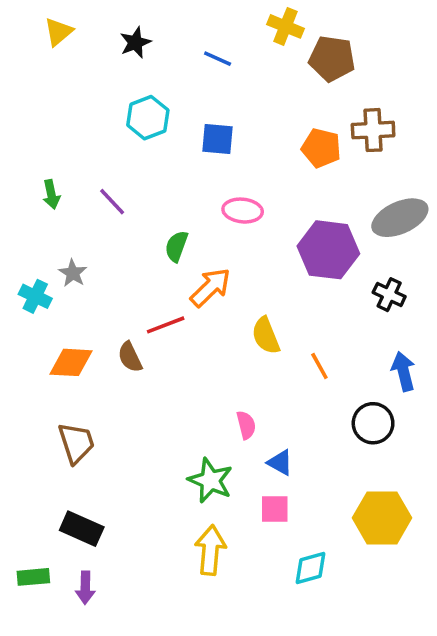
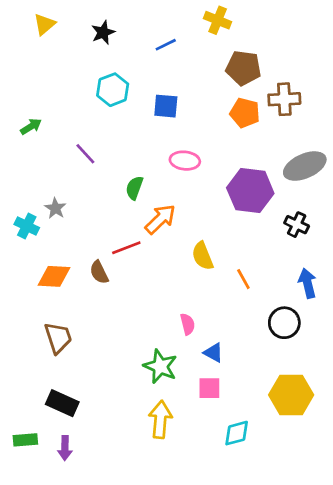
blue line: (218, 59) -> (166, 45), turned -50
brown pentagon: (332, 59) -> (243, 68), moved
green arrow: (51, 194) -> (31, 126), moved, turned -110

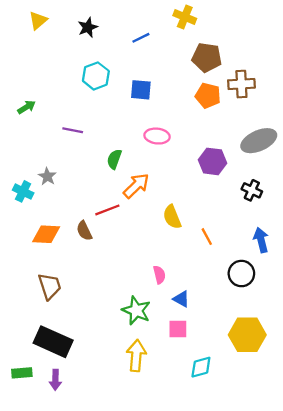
purple line: (85, 154) -> (73, 130), turned -36
purple hexagon: (250, 191) -> (213, 161), size x0.7
black rectangle: (62, 403) -> (53, 342), size x1.4

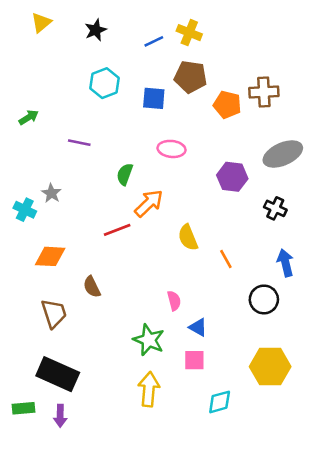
yellow cross: (185, 17) -> (189, 33), moved
brown pentagon: (207, 57) -> (191, 77), moved
brown semicircle: (84, 231) -> (92, 287), moved

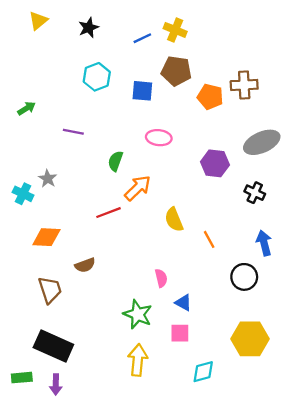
brown semicircle: (92, 287) -> (85, 265), turned -84

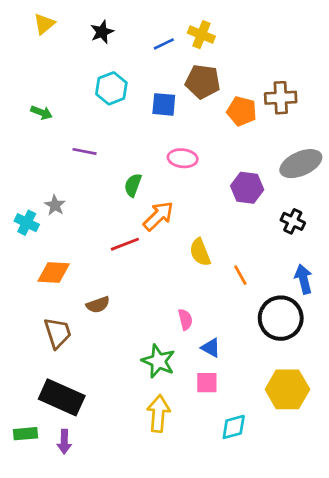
green arrow: (27, 108) -> (42, 113), moved, turned 54
black circle: (244, 277) -> (281, 318), size x1.4

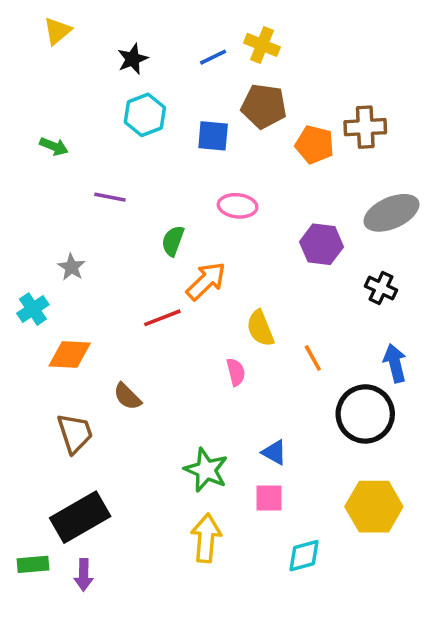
black star: (102, 32) -> (133, 59), moved
cyan cross: (27, 223) -> (33, 309), moved, turned 30
brown semicircle: (98, 305) -> (127, 396), turned 65
pink semicircle: (185, 319) -> (236, 372), moved
black rectangle: (62, 397) -> (80, 517), turned -54

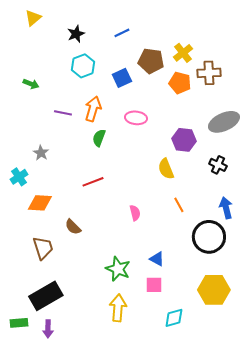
yellow cross: (262, 45) -> (183, 53), moved, turned 30
blue square: (213, 136) -> (122, 78), turned -30
orange arrow: (206, 281) -> (93, 109), moved, turned -30
yellow semicircle: (260, 328) -> (166, 169), moved

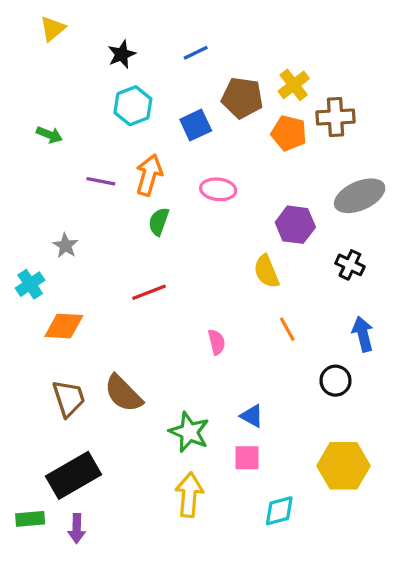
brown semicircle: (73, 227) -> (123, 393), moved, size x1.5
black circle: (209, 237) -> (335, 381), size x0.6

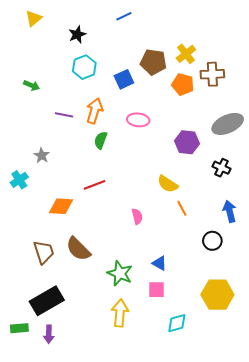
blue line: (196, 53) -> (124, 16), moved
yellow semicircle: (266, 271) -> (168, 184), moved, turned -35
orange diamond: (64, 326) -> (61, 206), moved

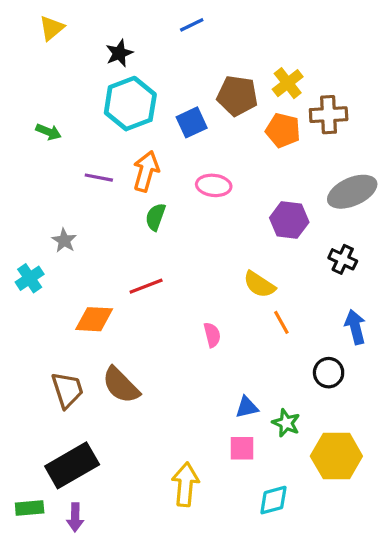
cyan hexagon: (84, 67) -> (130, 104), size x1.4
blue triangle: (160, 263) -> (247, 407), turned -42
green star: (120, 273) -> (286, 423), moved, size x0.7

